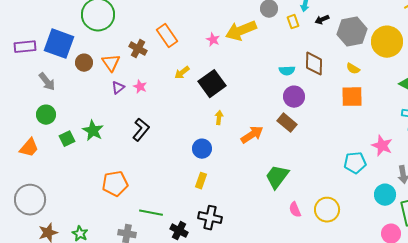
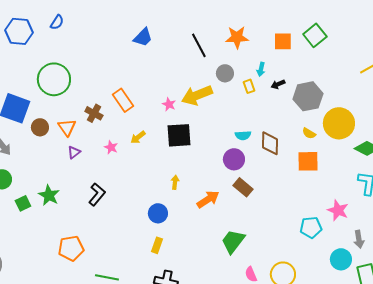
yellow circle: (387, 42) -> (339, 123), moved
brown diamond: (314, 64) -> (270, 143), moved
black square: (212, 84) -> (179, 135), moved, turned 32
pink star: (140, 87) -> (111, 147), moved
purple circle: (294, 97) -> (234, 159), moved

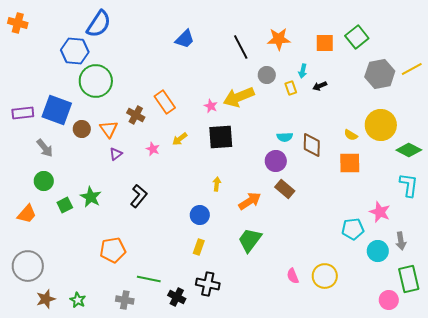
blue semicircle: (57, 22) -> (99, 24), size x1.8
blue hexagon: (19, 31) -> (75, 51), moved
gray hexagon: (308, 96) -> (380, 74), moved
green trapezoid: (233, 241) -> (250, 240), moved
cyan circle: (341, 259) -> (378, 251), moved

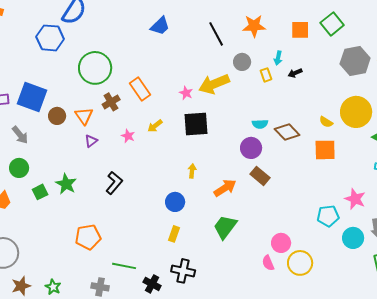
green circle: (96, 81) -> (95, 68), moved
brown cross: (136, 115) -> (111, 102), turned 30
brown diamond: (312, 145) -> (287, 132), turned -45
pink circle: (389, 300) -> (281, 243), moved

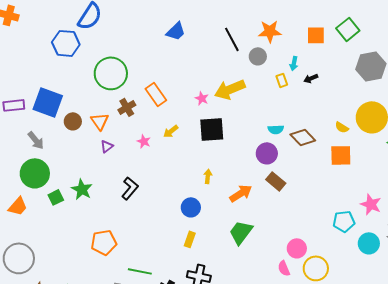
gray circle: (242, 62) -> (258, 56), moved
green circle: (19, 168) -> (35, 173), size x1.5

